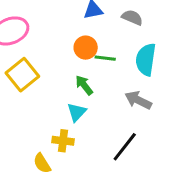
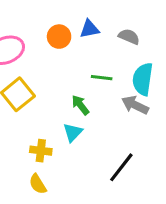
orange circle: (86, 48) -> (59, 37), moved
gray arrow: (138, 100) -> (135, 105), moved
yellow cross: (63, 141) -> (41, 151), moved

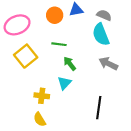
green line: (102, 78) -> (59, 44), moved
cyan semicircle: (143, 79) -> (101, 35), moved, turned -30
black line: (121, 167) -> (99, 108), turned -30

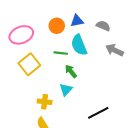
cyan semicircle: (101, 35) -> (79, 45), moved
gray arrow: (108, 64) -> (114, 50), moved
black line: (99, 108) -> (98, 113), turned 55

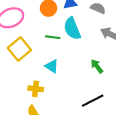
green arrow: (71, 71) -> (97, 66), moved
cyan triangle: (66, 90) -> (52, 66), moved, turned -40

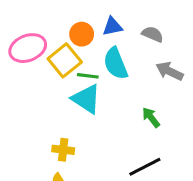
yellow square: (19, 49) -> (65, 60), moved
cyan triangle: (52, 66) -> (86, 99), moved, size x1.5

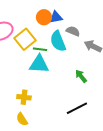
orange circle: (82, 34) -> (44, 17), moved
gray semicircle: (153, 34) -> (73, 31), moved
cyan triangle: (86, 99) -> (39, 64), turned -30

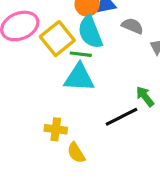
cyan semicircle: (58, 41) -> (90, 32), moved
black line: (77, 108) -> (121, 117), moved
yellow semicircle: (22, 119) -> (76, 153), moved

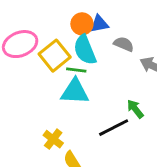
yellow cross: (56, 129) -> (53, 139), turned 30

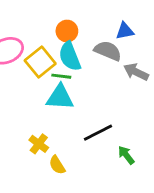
blue triangle: (99, 24) -> (125, 31), moved
gray semicircle: (124, 44) -> (108, 51), size x1.4
green arrow: (135, 109) -> (126, 155), moved

